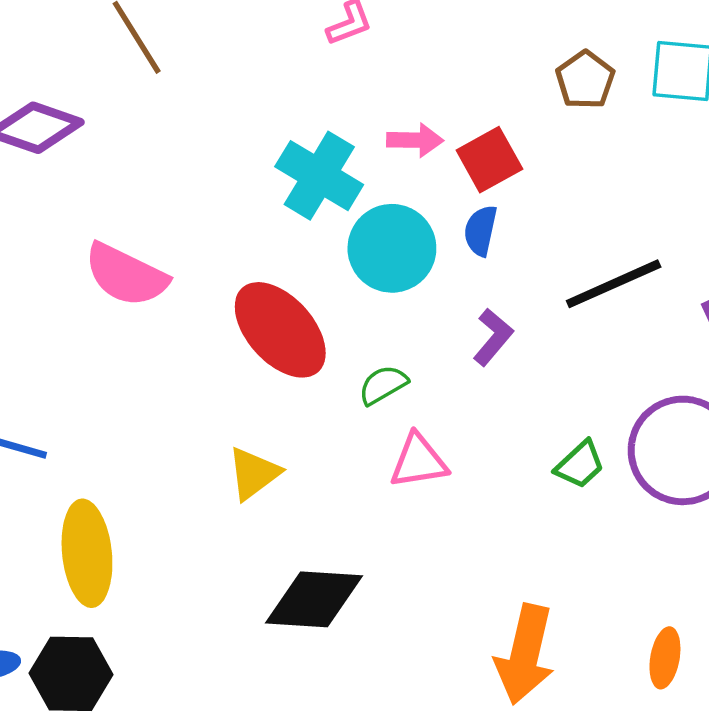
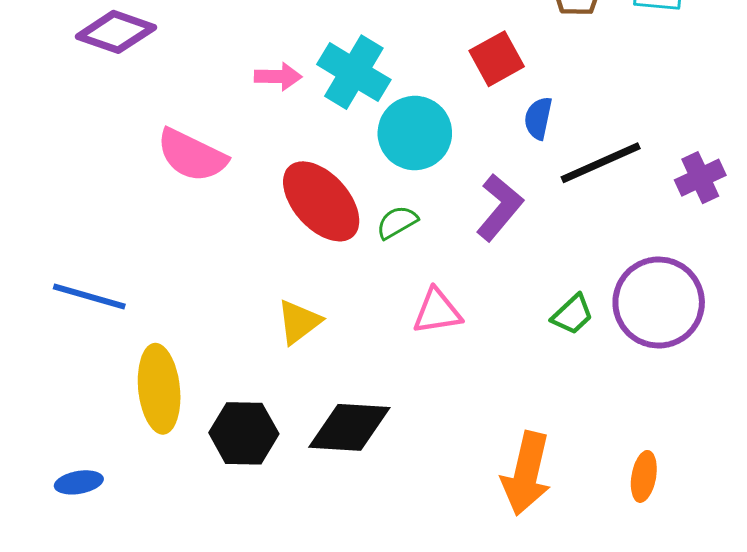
pink arrow: (415, 140) -> (278, 77), moved
blue semicircle: (481, 231) -> (538, 118), moved
purple L-shape: (493, 337) -> (500, 207), size x1.4
green semicircle: (383, 385) -> (397, 222), moved
black hexagon: (71, 674) -> (244, 433), moved

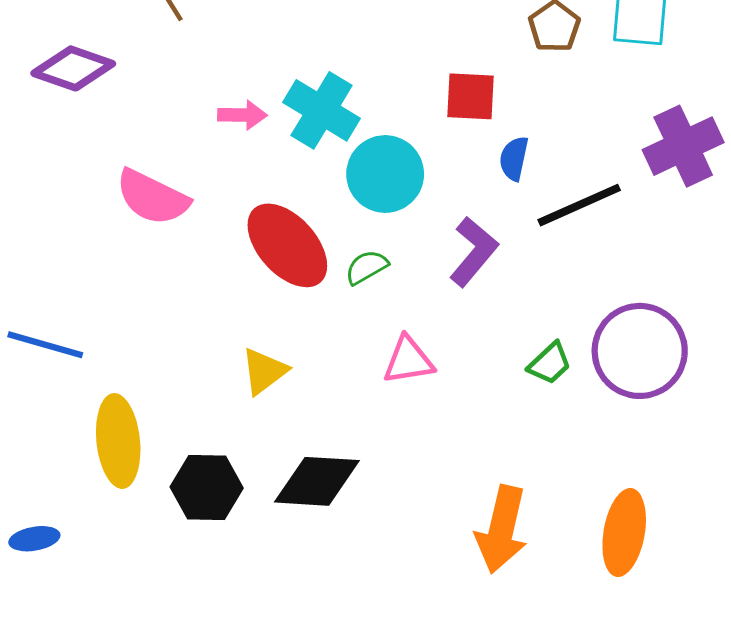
red square: (497, 59) -> (471, 96), turned 32
purple cross: (700, 178) -> (683, 146), moved, size x1.5
orange ellipse: (644, 476) -> (624, 533), size x1.6

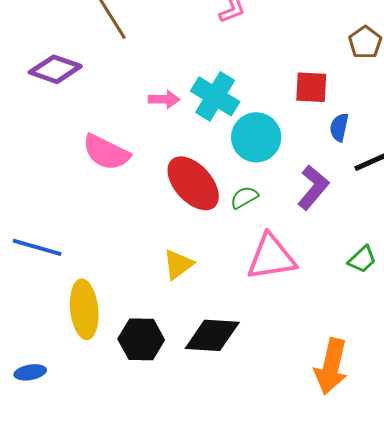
pink triangle: (408, 360) -> (271, 257), size x1.5

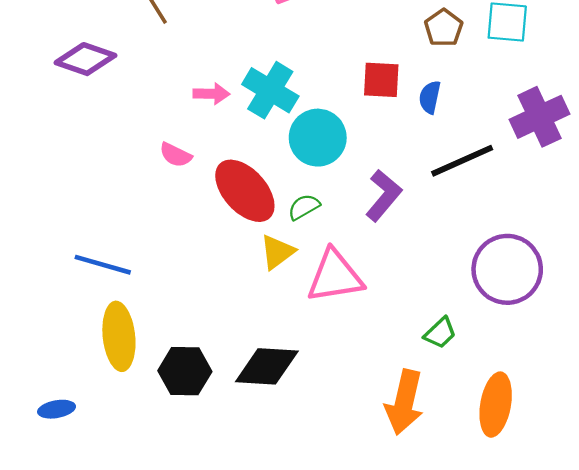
blue semicircle: (339, 127) -> (430, 97), moved
pink semicircle: (106, 152) -> (176, 155), moved, size x0.6
blue line: (37, 247) -> (103, 265), moved
green trapezoid: (362, 259) -> (440, 333), moved
yellow triangle: (178, 264) -> (277, 252), moved

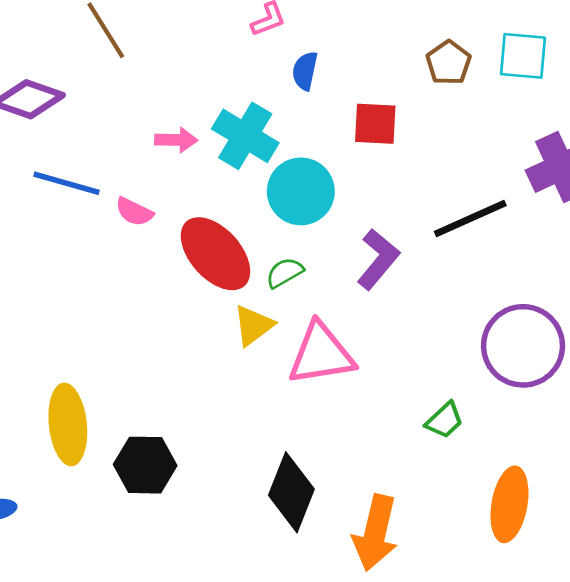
blue semicircle: (430, 97) -> (305, 71), moved
blue line: (103, 265) -> (66, 183), moved
black diamond: (267, 366) -> (291, 492), moved, turned -72
orange arrow: (404, 402) -> (375, 533), moved

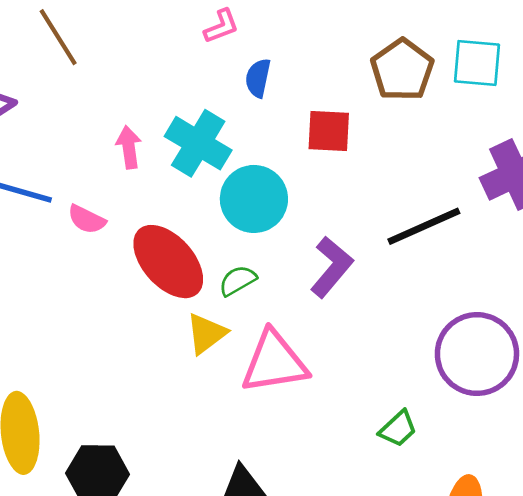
brown pentagon: (449, 63) -> (402, 70), size x1.4
pink arrow: (176, 140) -> (129, 147), turned -99

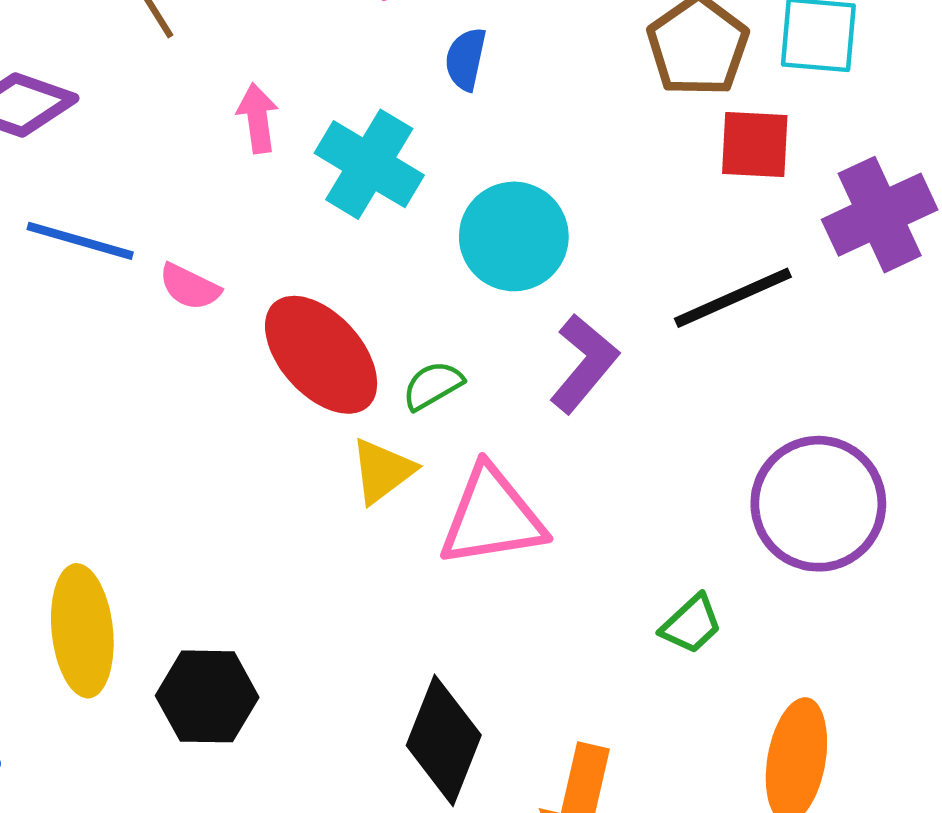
red square: (329, 131) -> (755, 144), moved
pink arrow: (129, 147) -> (258, 118), moved
cyan circle: (254, 199) -> (514, 236), moved

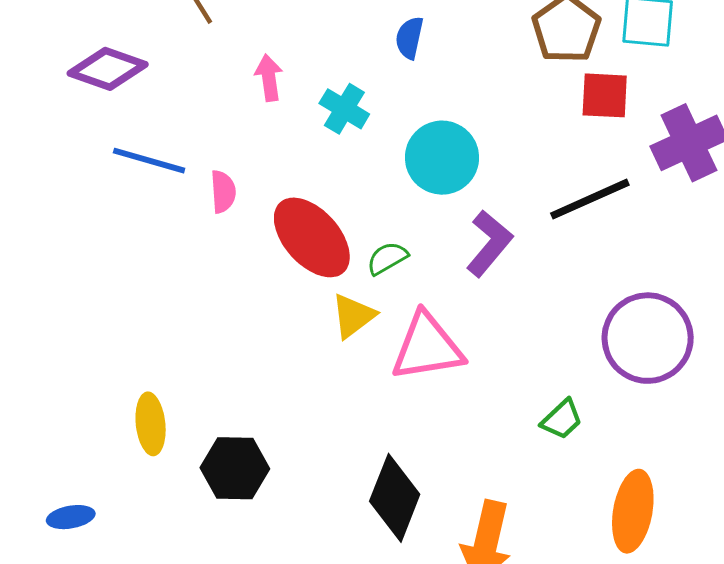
cyan cross: (369, 164) -> (344, 109), size x0.7
pink semicircle: (190, 287) -> (223, 192), turned -120
yellow ellipse: (82, 631) -> (151, 424), size x0.7

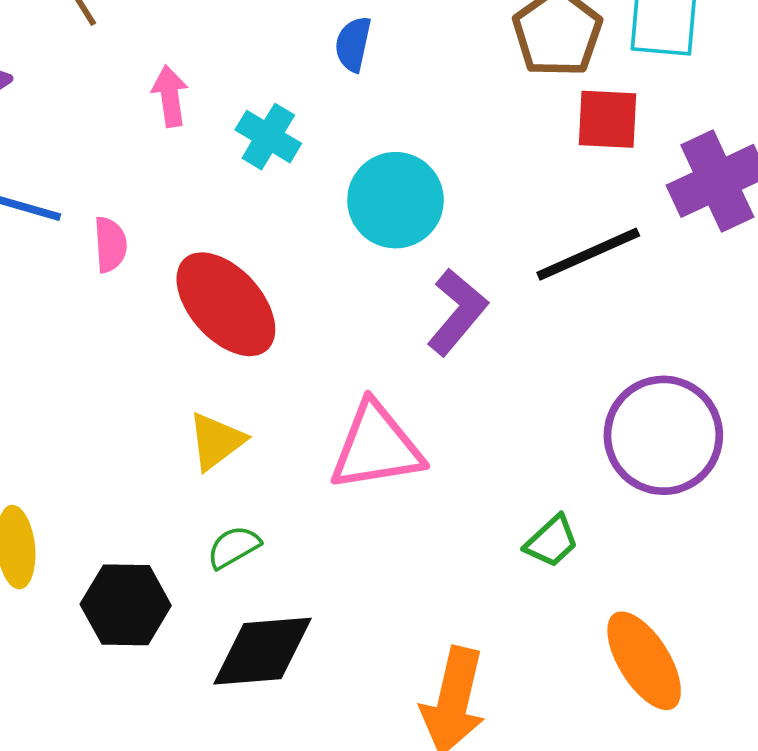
green semicircle: (387, 258) -> (234, 547), moved
yellow triangle: (353, 316) -> (216, 441), moved
black diamond: (395, 498) -> (263, 651), moved, turned 64
orange ellipse: (633, 511) -> (644, 661), turned -42

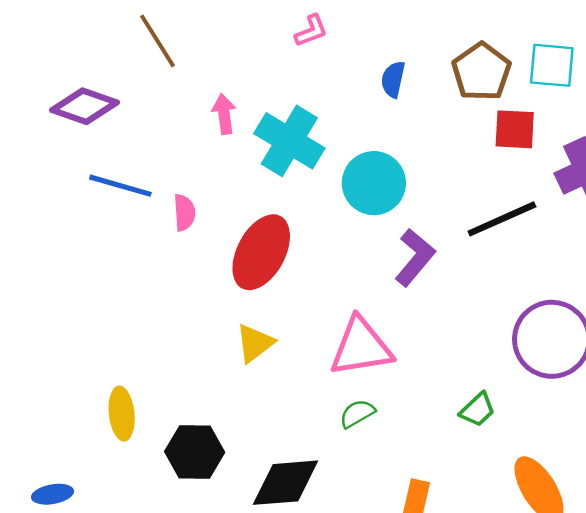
blue semicircle: (353, 44) -> (393, 79), moved
cyan cross: (268, 137) -> (289, 141), size x1.6
red ellipse: (226, 304) -> (261, 252), turned 70
green semicircle: (234, 547) -> (357, 414), moved

